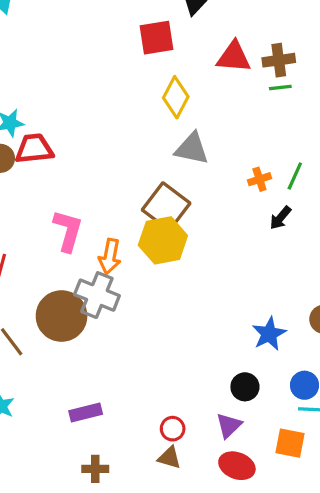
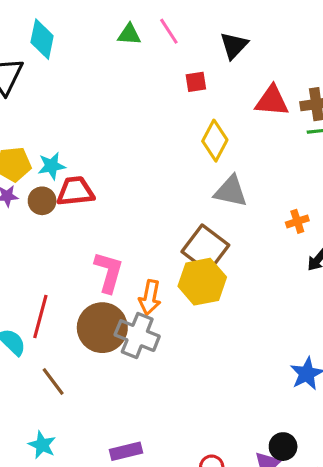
red square: (156, 38) -> (196, 82), size x0.6
brown circle: (62, 316) -> (102, 328), moved
black circle: (245, 387) -> (283, 447), moved

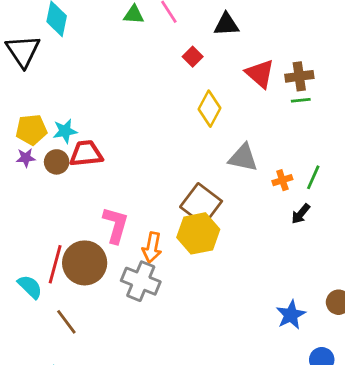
black triangle: (234, 45) -> (226, 24), turned 44
red square: (196, 82) -> (193, 57), turned -36
red triangle: (272, 101) -> (260, 74), turned 36
gray triangle: (231, 191) -> (243, 158), moved
brown circle: (102, 328) -> (85, 263), moved

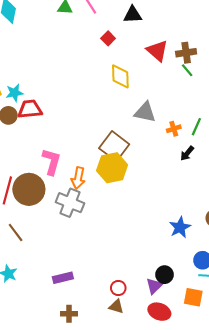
green line: (301, 100) -> (187, 70), turned 56
yellow diamond: (209, 109) -> (120, 76), turned -30

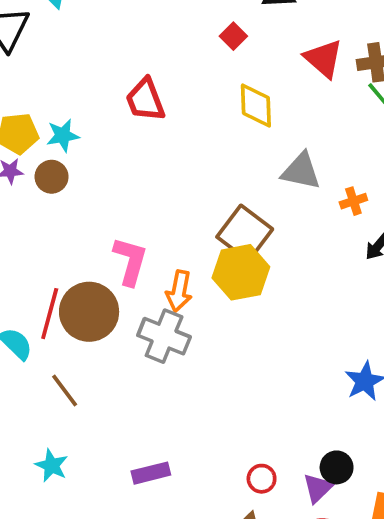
red trapezoid: (30, 109) -> (145, 100), moved, turned -105
red circle: (118, 288) -> (262, 479), moved

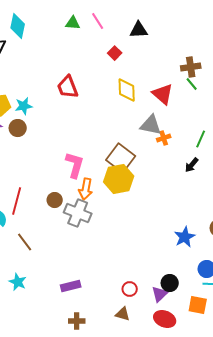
red triangle: (323, 59) -> (163, 94), moved
orange cross: (353, 201) -> (164, 138), moved
pink L-shape: (130, 261) -> (75, 165), moved
brown circle: (89, 312) -> (55, 200), moved, size x0.5

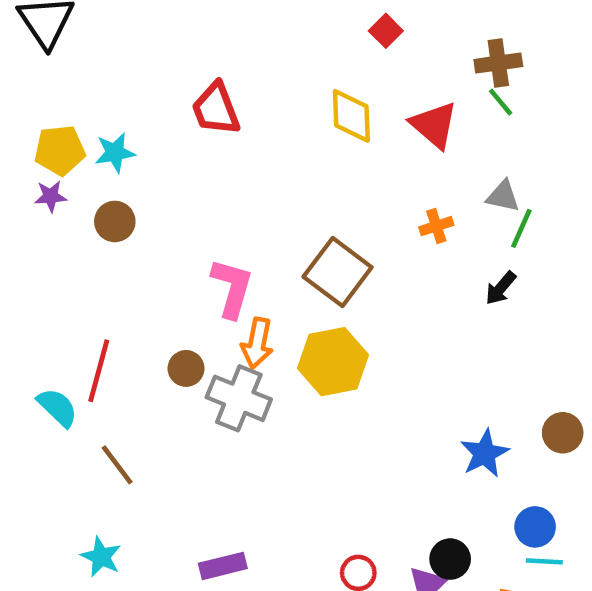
red square: (115, 53) -> (386, 31), moved
gray triangle: (151, 125) -> (503, 196), moved, size x0.7
brown circle: (18, 128) -> (115, 221), moved
yellow hexagon: (119, 179) -> (333, 362), moved

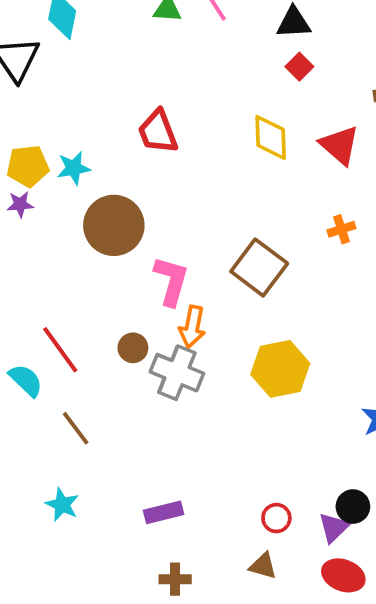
brown circle: (115, 221) -> (114, 225), moved, size x1.8
yellow hexagon: (333, 362) -> (280, 369), moved
red line: (99, 371) -> (60, 350), turned -51

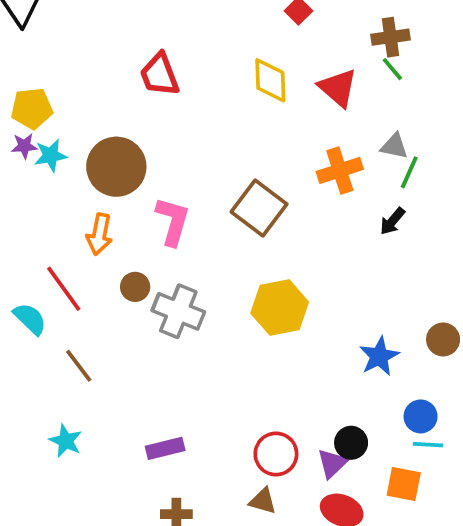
cyan star: (74, 168) -> (51, 155), moved
orange cross: (341, 229) -> (340, 170), size x1.6
orange arrow: (192, 327) -> (99, 234), moved
red circle: (276, 518) -> (276, 454), size x1.5

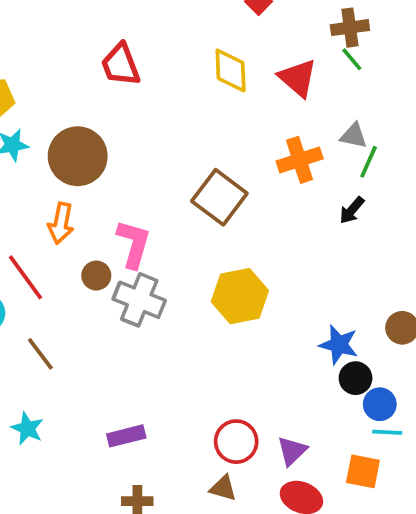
pink L-shape: (173, 221) -> (134, 244), moved
blue star: (379, 356) -> (339, 345), turned -30
black circle: (351, 443) -> (356, 378), moved

